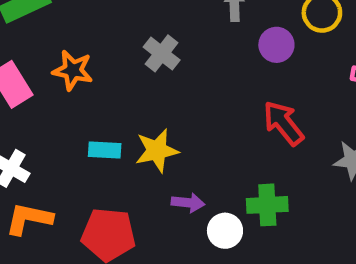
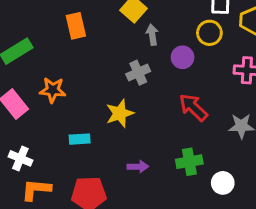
gray cross: (162, 53) -> (138, 73), moved, turned 35
yellow star: (157, 151) -> (120, 113), moved
white circle: (225, 231) -> (223, 183), moved

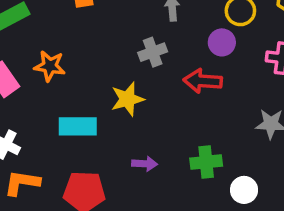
purple circle: (183, 57) -> (222, 42), moved
red arrow: (193, 107) -> (203, 81), moved, turned -44
cyan rectangle: (80, 139) -> (78, 126), size x1.5

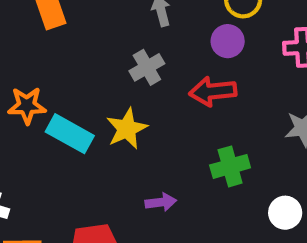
cyan rectangle: (78, 126) -> (70, 134), moved, turned 39
green cross: (206, 162) -> (230, 166), moved

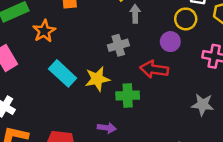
orange star: (27, 105) -> (44, 31), moved, turned 30
green cross: (230, 166) -> (128, 95), moved

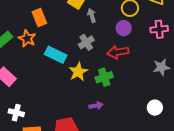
orange star: (44, 31) -> (27, 38), moved
cyan rectangle: (63, 73) -> (56, 55), moved

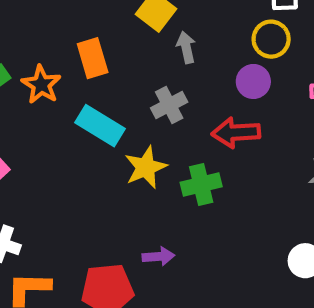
orange rectangle: (39, 18) -> (93, 58), moved
purple arrow: (96, 106) -> (158, 256), moved

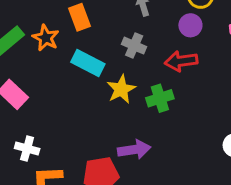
gray cross: (169, 105) -> (134, 46), turned -35
purple arrow: (158, 256) -> (134, 149), size x1.5

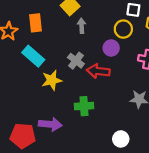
gray cross: (134, 46) -> (76, 61), moved
green cross: (160, 98) -> (84, 106), moved

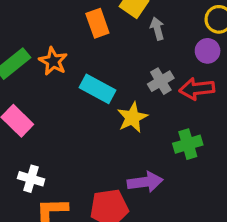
orange rectangle: (35, 23) -> (97, 23), moved
gray cross: (76, 61) -> (161, 81), turned 35

